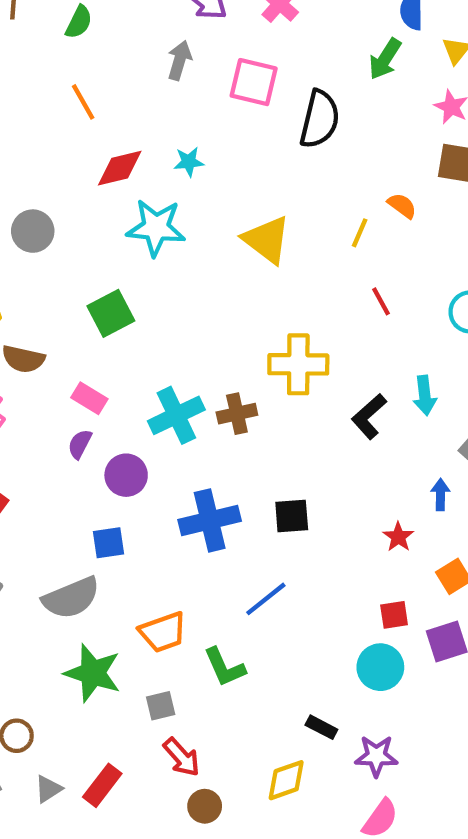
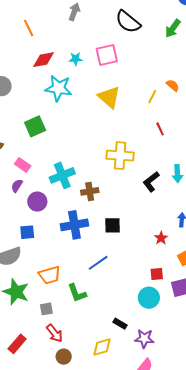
green arrow: (385, 59) -> (173, 28), moved
pink square: (254, 82) -> (107, 55), moved, turned -30
black semicircle: (320, 119) -> (128, 22), moved, turned 112
brown cross: (237, 414) -> (90, 191), moved

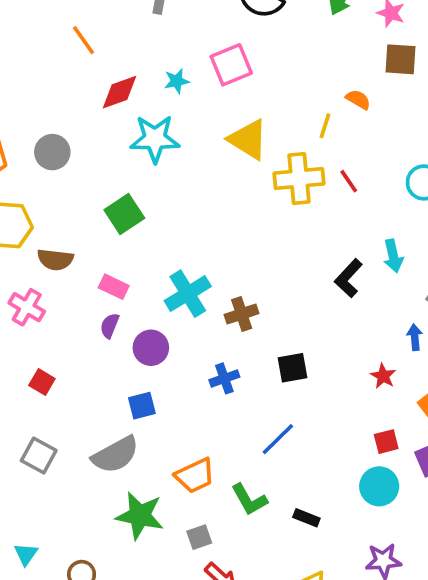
yellow cross: (120, 156) -> (299, 179), moved
blue cross: (74, 225) -> (224, 378), size x0.6
black rectangle: (120, 324) -> (306, 518), moved

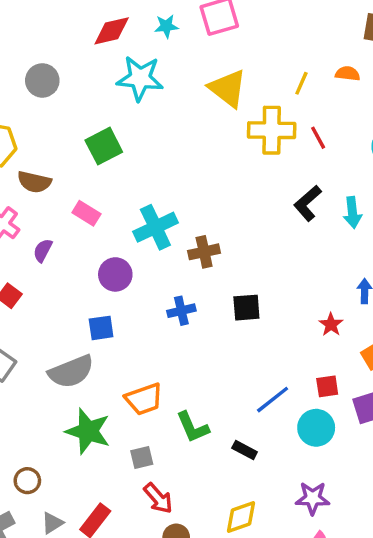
orange semicircle: (358, 100) -> (348, 74), moved, turned -30
black L-shape: (348, 278) -> (308, 203), moved
purple semicircle: (110, 326) -> (43, 250), moved
blue line: (278, 439) -> (273, 400), moved

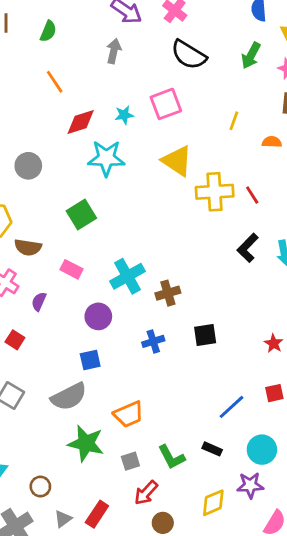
yellow line: (301, 83) -> (234, 121), moved
green L-shape: (193, 427) -> (172, 457), moved
cyan circle: (316, 428) -> (262, 450), moved
red arrow: (158, 498) -> (146, 493), turned 88
purple star: (313, 498) -> (250, 485), moved

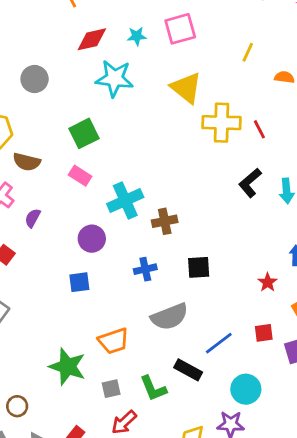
pink rectangle: (72, 269) -> (80, 176), moved
gray semicircle: (69, 397) -> (170, 317), moved
black rectangle: (212, 449) -> (188, 370), moved, size x1.4

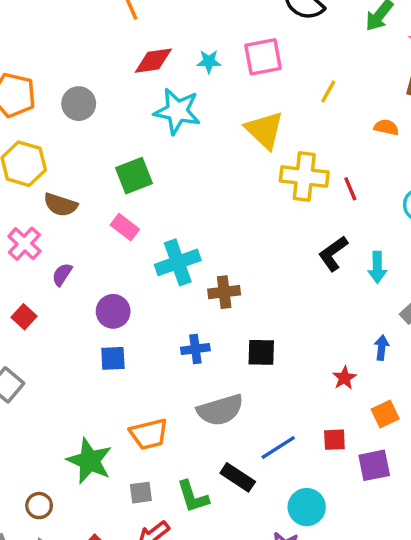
yellow line: (248, 52) -> (328, 91), moved
purple circle: (92, 239) -> (113, 311), moved
brown circle: (17, 406) -> (39, 506), moved

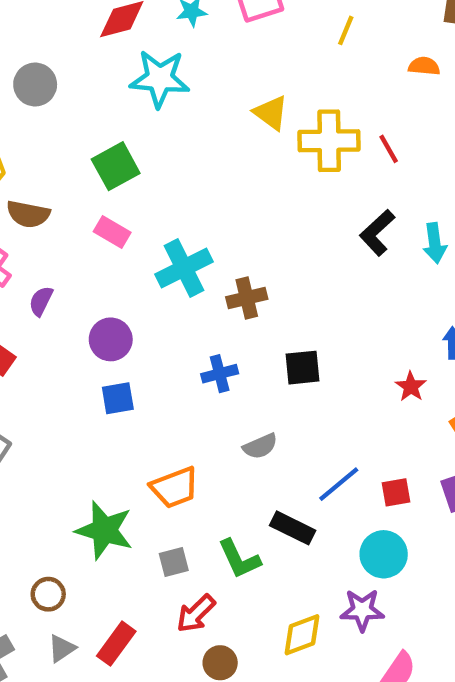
yellow triangle: (264, 130) -> (271, 113), moved, size x0.7
gray semicircle: (220, 410) -> (260, 446), size x0.6
red square: (334, 440) -> (396, 492), moved

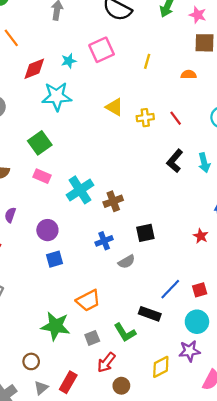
yellow cross: (329, 141) -> (145, 118), size x0.6
gray semicircle: (260, 446) -> (127, 262), moved

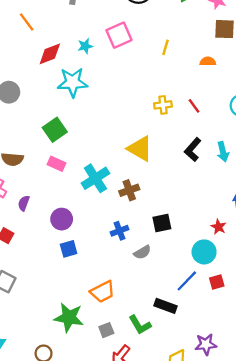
yellow triangle: (114, 107) -> (140, 149), moved, size x1.4
cyan circle: (197, 322) -> (204, 252), moved

